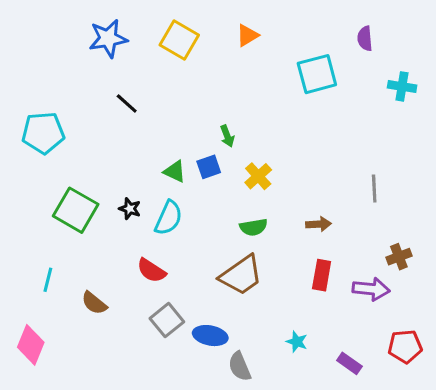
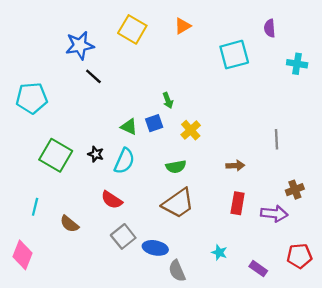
blue star: (108, 38) -> (80, 45), moved
green semicircle: (254, 227) -> (176, 167), moved

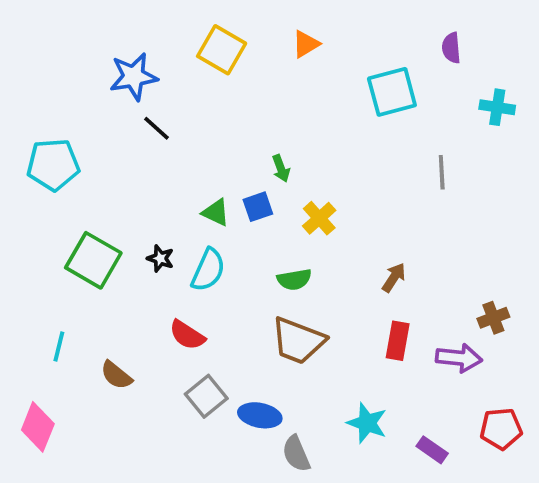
gray line: (277, 139) -> (442, 172), moved
brown arrow: (235, 166) -> (394, 278), turned -54
brown trapezoid: (178, 203) -> (298, 341), turned 56
cyan star: (219, 252) -> (367, 423), size x1.5

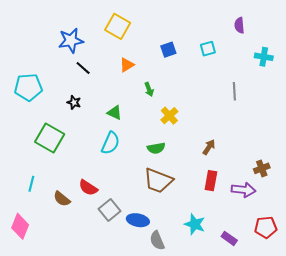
orange triangle: (306, 44) -> (127, 65), moved
cyan square: (392, 92) -> (208, 49), size x0.6
blue square: (258, 207) -> (168, 50), moved
black star: (160, 258) -> (74, 102), moved
red semicircle: (187, 335) -> (88, 188), moved

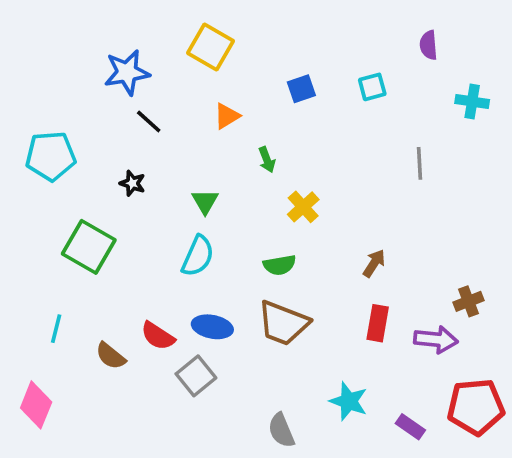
green triangle: (115, 113) -> (205, 201), turned 35
blue ellipse: (138, 220) -> (212, 327), moved
red pentagon: (266, 227) -> (476, 407), size x1.4

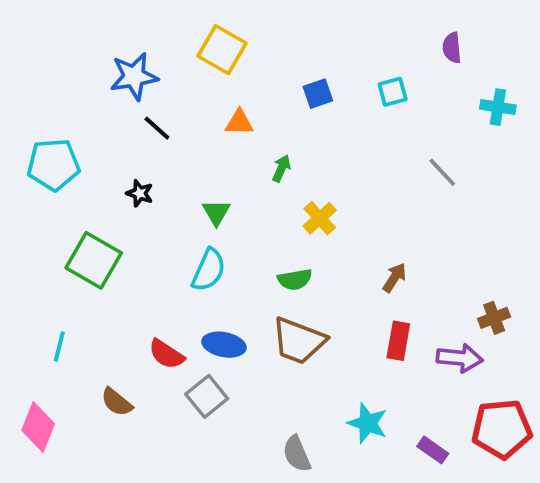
orange triangle: (227, 116) -> (239, 122), turned 32
green arrow: (267, 160) -> (281, 168), turned -135
gray line: (419, 163) -> (442, 172), turned -40
brown semicircle: (111, 356) -> (117, 402), moved

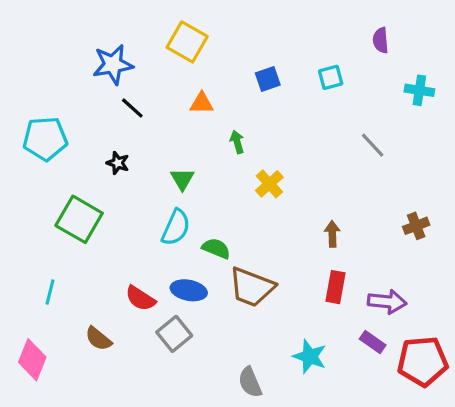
green arrow: (281, 168) -> (237, 142), turned -40
brown arrow: (394, 278) -> (332, 234), turned -35
green semicircle: (295, 279) -> (216, 248), moved, turned -148
brown cross: (494, 318) -> (416, 226), moved
purple rectangle: (433, 450) -> (373, 342), moved

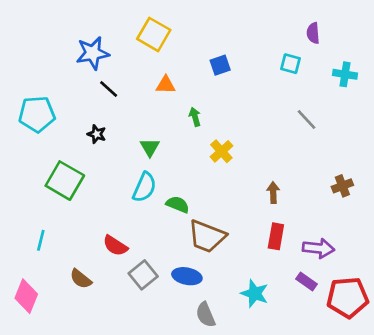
cyan square: (331, 77) -> (291, 64), moved, turned 30
blue ellipse: (189, 290) -> (187, 276), moved

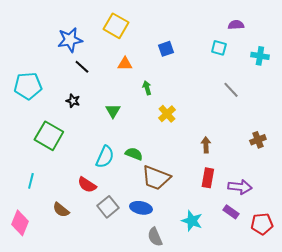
purple semicircle: (313, 33) -> (236, 25), turned 91
cyan semicircle: (144, 187) -> (105, 157), moved
red pentagon: (348, 297) -> (262, 224), size x0.7

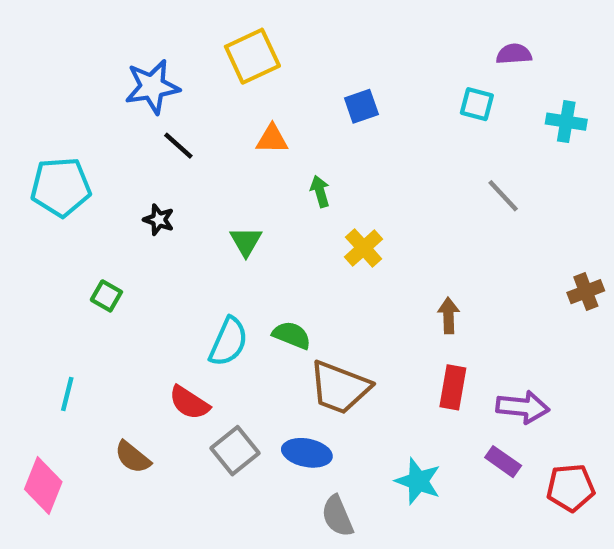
yellow square: (116, 26) -> (252, 56), turned 35
green square: (49, 136) -> (106, 296), size x0.5
brown cross: (258, 140) -> (586, 292), moved

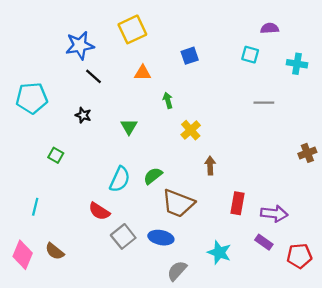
gray line: (503, 196) -> (264, 103), turned -48
brown arrow: (449, 316) -> (210, 166), moved
green semicircle: (292, 335) -> (153, 176), turned -60
brown semicircle: (133, 457) -> (55, 251), moved
gray semicircle: (337, 516) -> (177, 271), turned 65

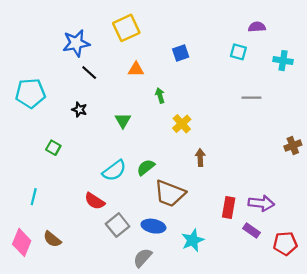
cyan semicircle: (120, 179) -> (114, 171), turned 30
red rectangle: (238, 203) -> (229, 208), moved
cyan star: (219, 252) -> (193, 240), moved, turned 30
gray semicircle: (177, 271) -> (143, 258), moved

